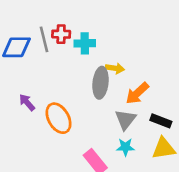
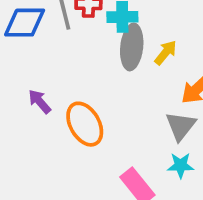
yellow arrow: (115, 68) -> (166, 53), turned -60
gray ellipse: (101, 83) -> (132, 47), moved

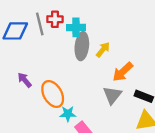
cyan star: (181, 165) -> (68, 114), moved

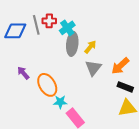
cyan cross: (76, 27) -> (67, 28), turned -35
orange arrow: (123, 72) -> (120, 66), moved
gray triangle: (112, 95) -> (93, 68), moved

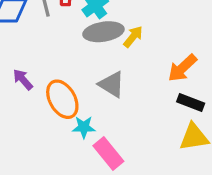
gray ellipse: (72, 44) -> (103, 32), turned 75
gray triangle: (93, 68) -> (112, 84), moved, turned -36

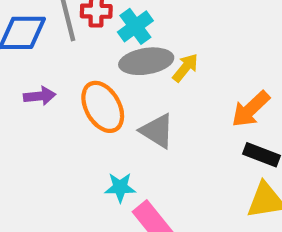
purple arrow: (23, 79) -> (40, 96), moved, turned 125
orange ellipse: (62, 99) -> (103, 107), moved

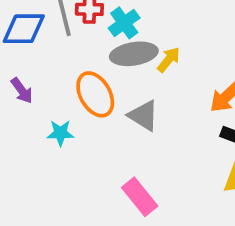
purple arrow: (40, 96) -> (22, 91), moved, turned 60
cyan star: (120, 187) -> (60, 133), moved

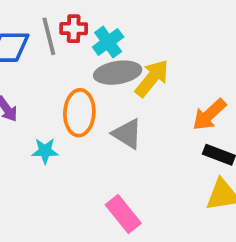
yellow arrow: (169, 60) -> (152, 78), size x1.5
orange ellipse: (95, 94) -> (79, 113), turned 33

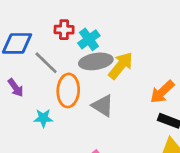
gray line: (49, 36) -> (46, 63), moved, turned -32

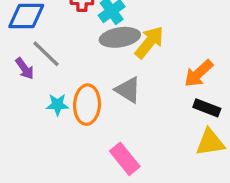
gray line: (46, 63) -> (46, 54), moved
orange ellipse: (68, 90) -> (87, 105), moved

